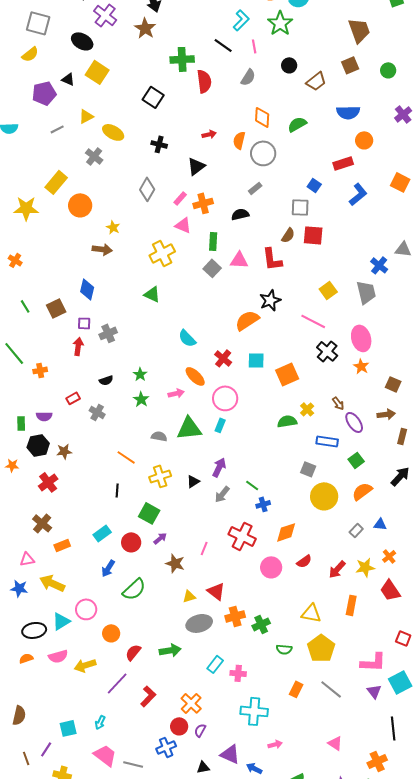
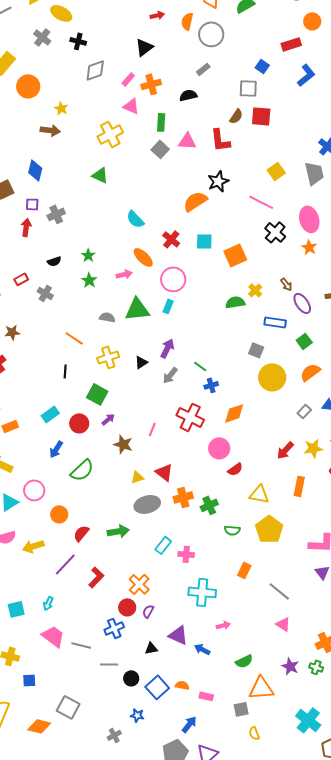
black cross: (159, 144) -> (78, 41), moved
gray diamond: (147, 189) -> (95, 70), turned 40
red semicircle: (304, 561) -> (235, 469), moved
gray line: (331, 689) -> (279, 591), moved

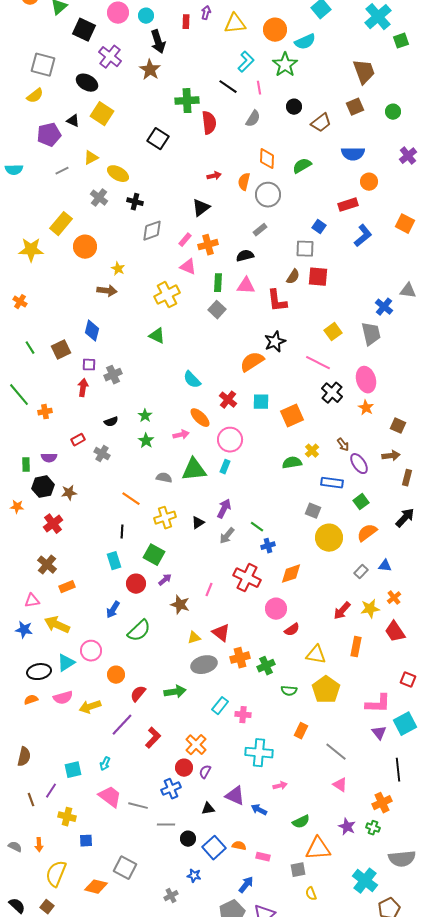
pink triangle: (187, 141) -> (246, 286), moved
cyan rectangle: (50, 414) -> (114, 561), moved, turned -72

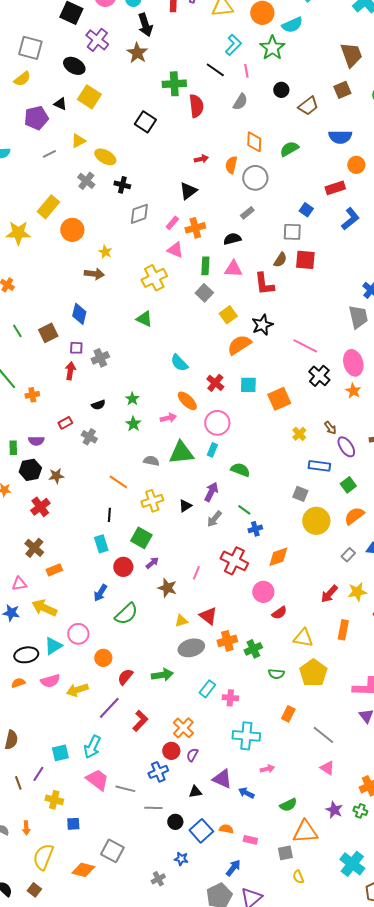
yellow square: (333, 332) -> (228, 315), moved
green semicircle: (292, 463) -> (240, 470), moved, turned 30
cyan arrow: (105, 764) -> (92, 747), size x1.6

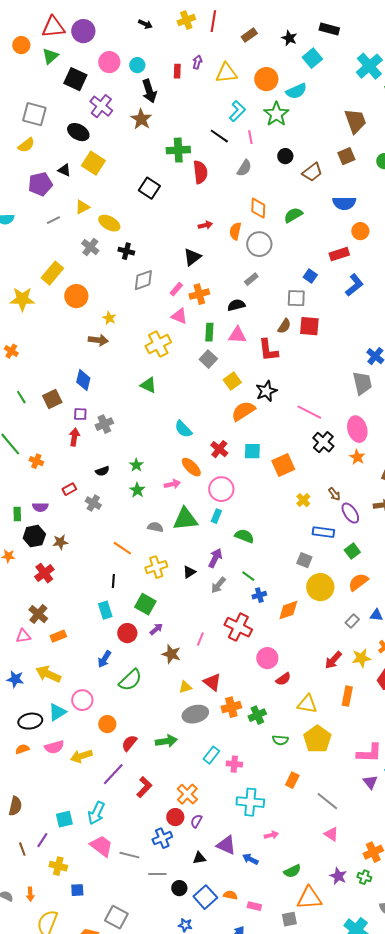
orange cross: (32, 395) -> (36, 461), turned 32
orange diamond: (278, 557) -> (288, 610), moved
pink triangle: (19, 584) -> (23, 636), moved

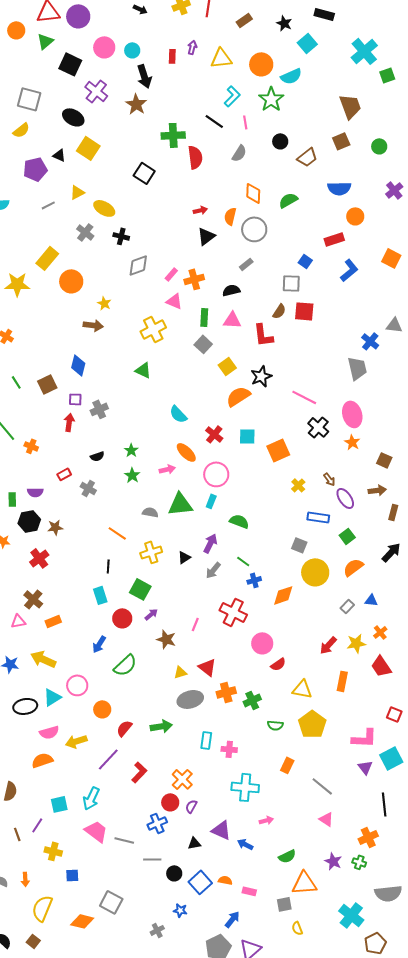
black triangle: (192, 257) -> (206, 236), moved
orange semicircle: (22, 749) -> (42, 760), moved, size x1.5
cyan rectangle: (211, 755) -> (206, 740), turned -30

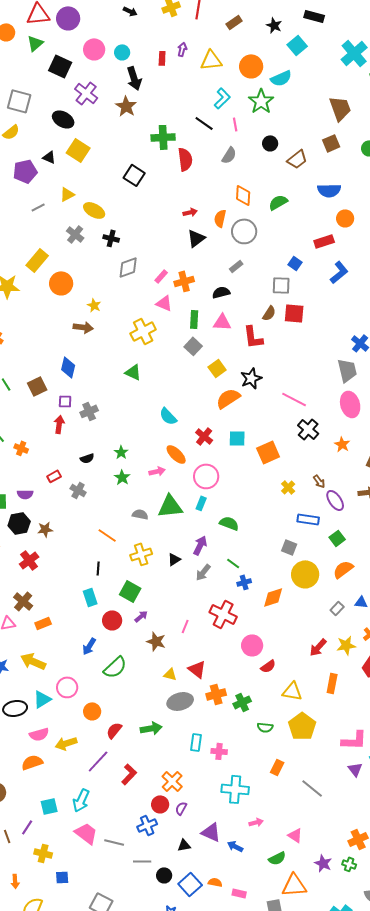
pink ellipse: (352, 414) -> (350, 404), moved
yellow triangle: (180, 672) -> (170, 674), turned 32
pink triangle: (326, 819) -> (295, 835), moved

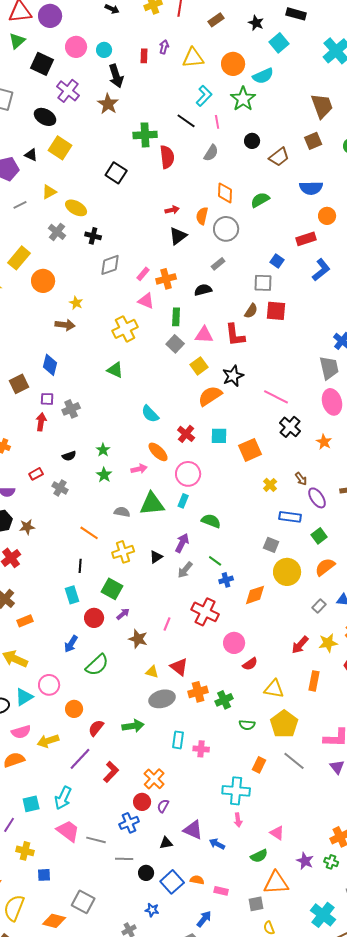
pink triangle: (222, 322) -> (204, 335), moved
gray line: (312, 788) -> (294, 761), moved
cyan cross: (235, 789) -> (236, 791), moved
pink arrow: (256, 822) -> (238, 820), turned 96

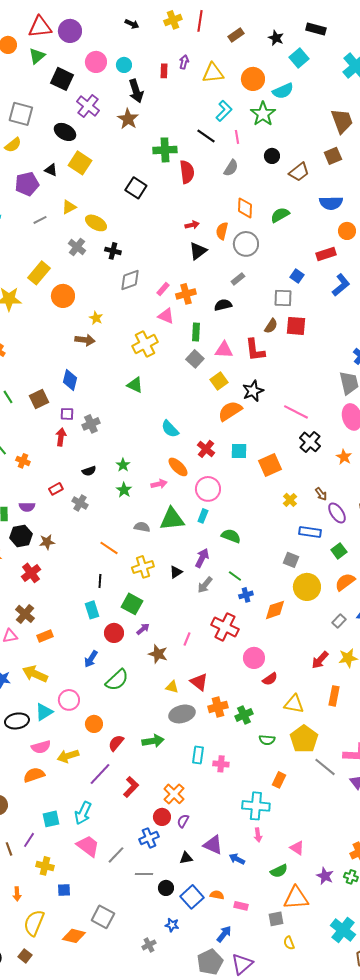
gray line: (294, 761) -> (325, 767), moved
gray line: (96, 840) -> (116, 855), turned -60

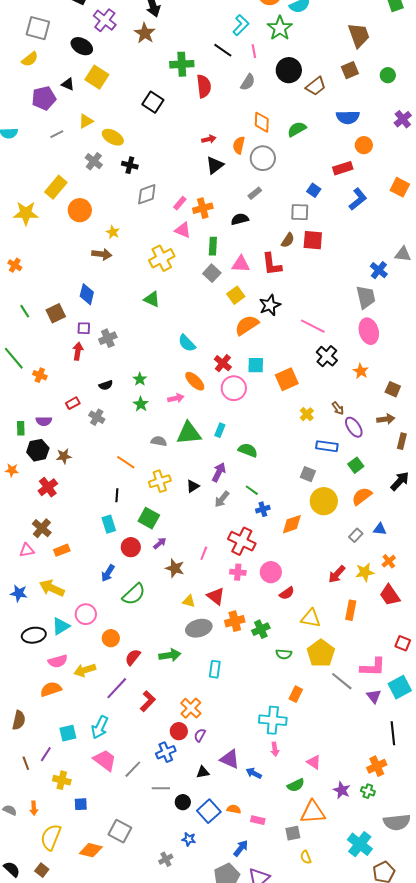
black circle: (272, 156) -> (289, 70), size x1.6
pink circle: (208, 489) -> (234, 388), moved
pink cross: (221, 764) -> (238, 572), moved

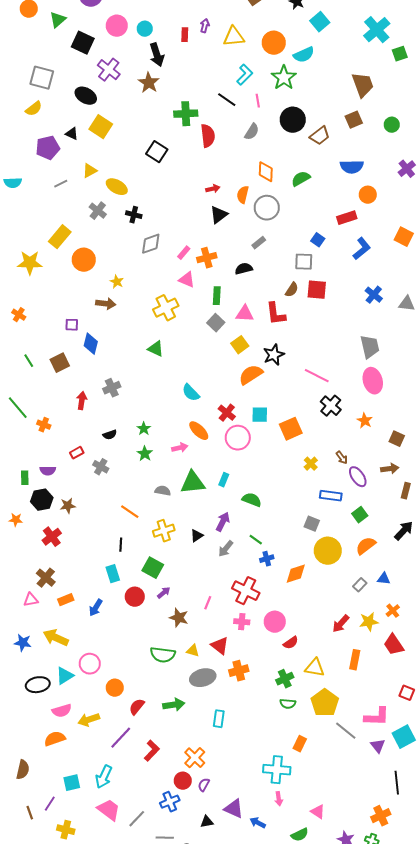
blue cross: (379, 270) -> (374, 295), moved
purple square: (84, 328) -> (72, 325), moved
blue arrow: (108, 573) -> (96, 608), moved
green semicircle: (134, 594) -> (163, 655), moved, turned 50
green cross: (261, 629) -> (285, 679), moved

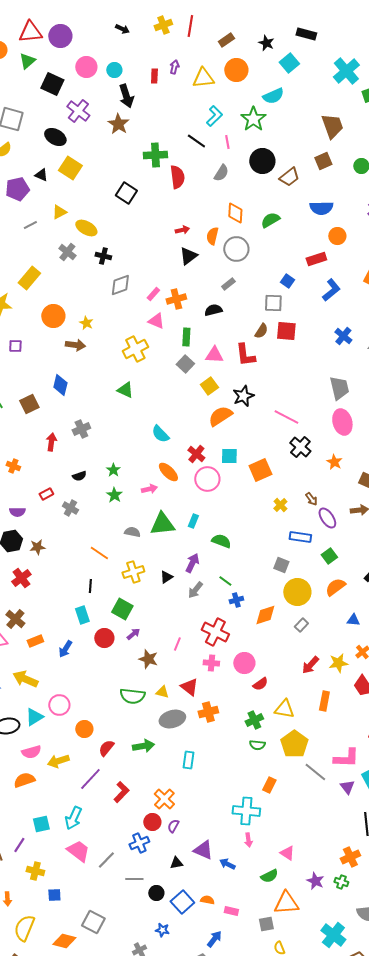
orange circle: (274, 43) -> (236, 70), moved
orange circle: (84, 260) -> (53, 316), moved
purple square: (72, 325) -> (15, 346), moved
gray rectangle: (360, 585) -> (301, 625), moved

